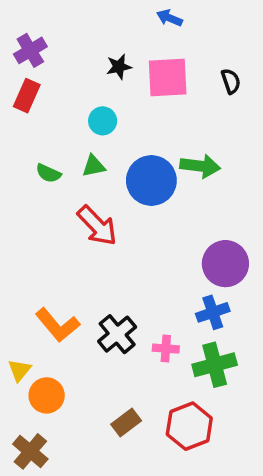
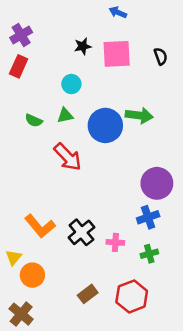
green cross: (215, 365) -> (149, 254), size x0.6

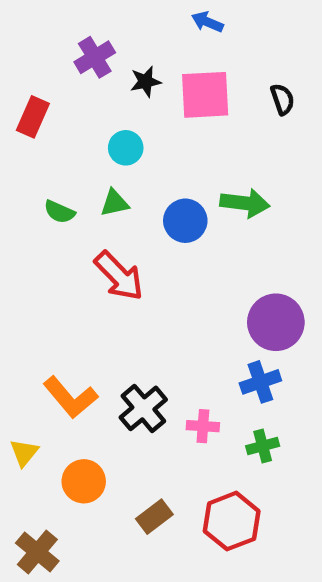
purple cross: (21, 35) -> (95, 57), moved
blue circle: (105, 125) -> (185, 221), size x0.7
orange circle: (32, 275) -> (84, 481), moved

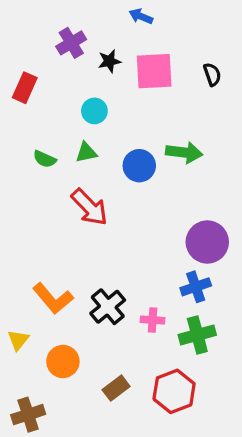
blue arrow: (207, 22) -> (141, 16), moved
green cross: (263, 446) -> (197, 335), size x1.5
brown cross: (37, 552) -> (28, 415), turned 32

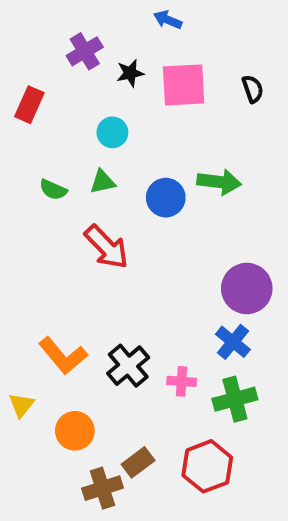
blue cross: (196, 287) -> (233, 342), turned -32
brown cross: (28, 415) -> (103, 488), moved

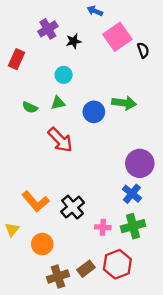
pink square: (184, 85) -> (117, 37), moved, turned -32
pink cross: (182, 381) -> (103, 227), moved
brown rectangle: (138, 462) -> (86, 269), moved

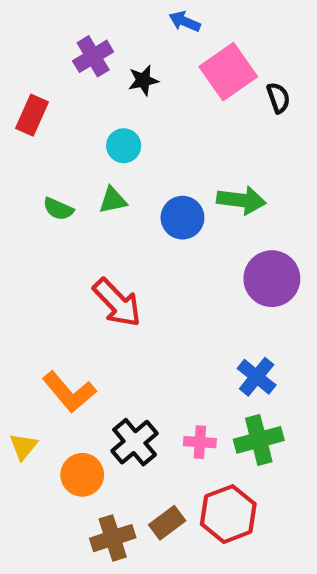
red arrow: (60, 140) -> (117, 303), moved
purple circle: (140, 163) -> (272, 279), moved
black cross: (73, 207) -> (135, 442), moved

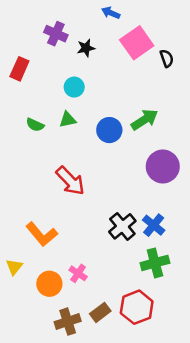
purple cross: (93, 56) -> (56, 34), turned -35
green arrow: (241, 200) -> (144, 120), turned -40
black cross: (135, 442) -> (122, 226), moved
pink cross: (200, 442) -> (78, 273), moved, turned 30

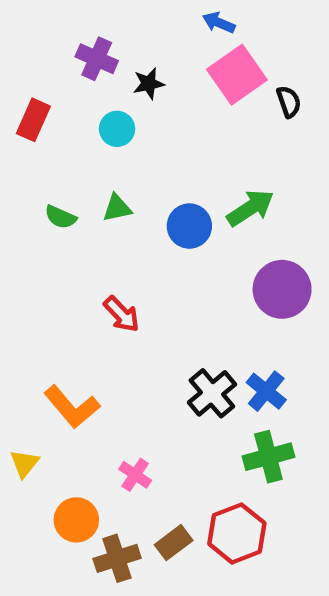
blue arrow: (111, 13) -> (219, 23), moved
cyan circle: (74, 87) -> (117, 129), moved
red arrow: (70, 181) -> (122, 314), size x0.7
orange circle: (49, 284) -> (76, 520), moved

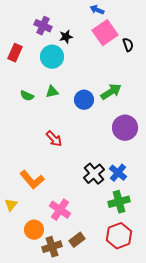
cyan circle: (117, 129) -> (52, 57), size x1.5
pink cross: (135, 475) -> (60, 210), size x1.5
red hexagon: (237, 533) -> (119, 236), moved

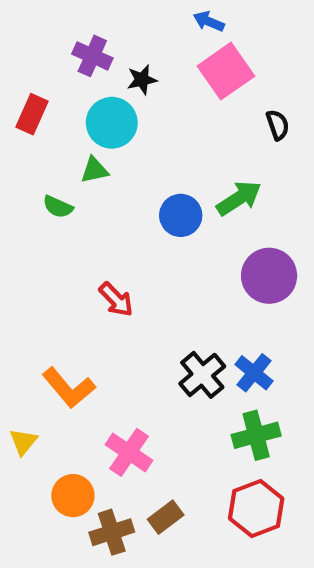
black semicircle: (128, 45) -> (278, 125), moved
green triangle: (52, 92) -> (95, 170), moved

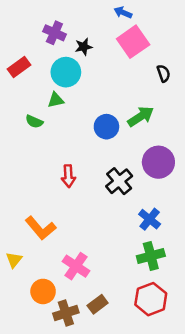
red rectangle: (32, 114) -> (19, 67), turned 30
red arrow: (116, 299) -> (68, 176), turned 40
black cross: (202, 375) -> (119, 181), moved

